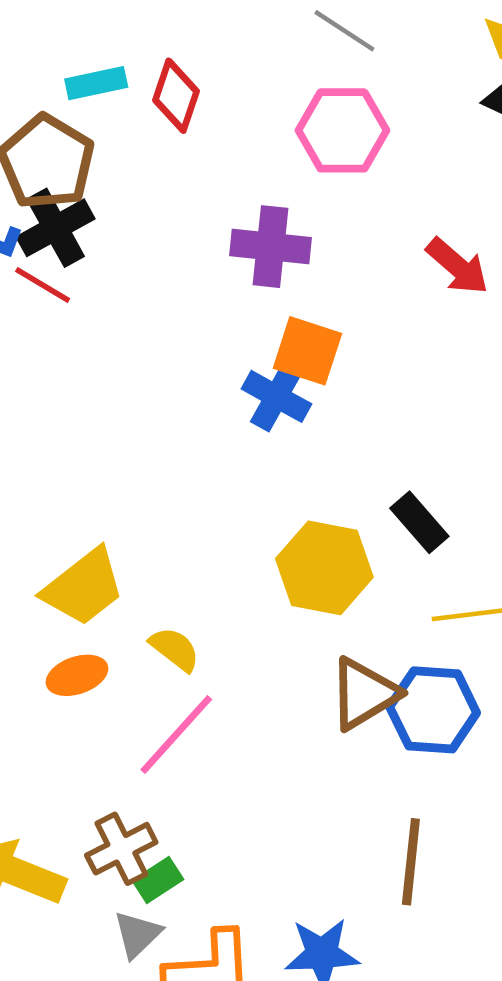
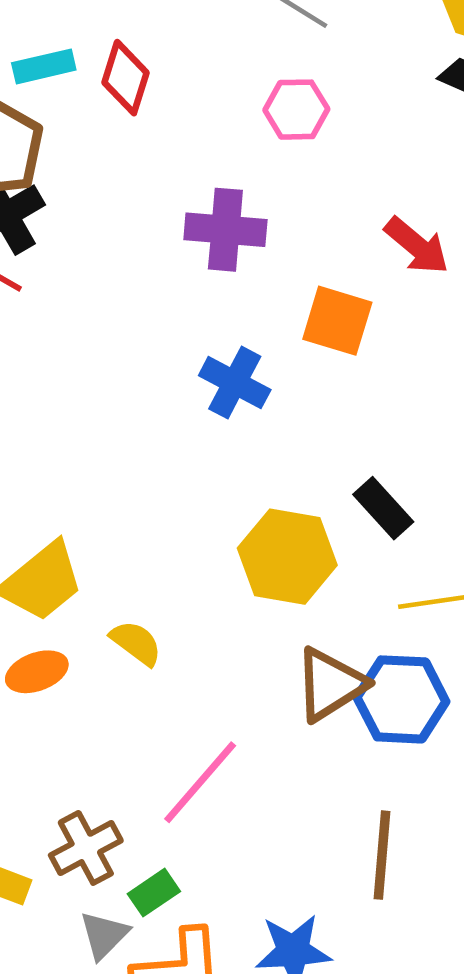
pink hexagon: (342, 130) -> (296, 110), size x0.7
orange square: (307, 351) -> (337, 321), moved
pink line: (176, 735) -> (200, 782), moved
green rectangle: (158, 880) -> (154, 893), moved

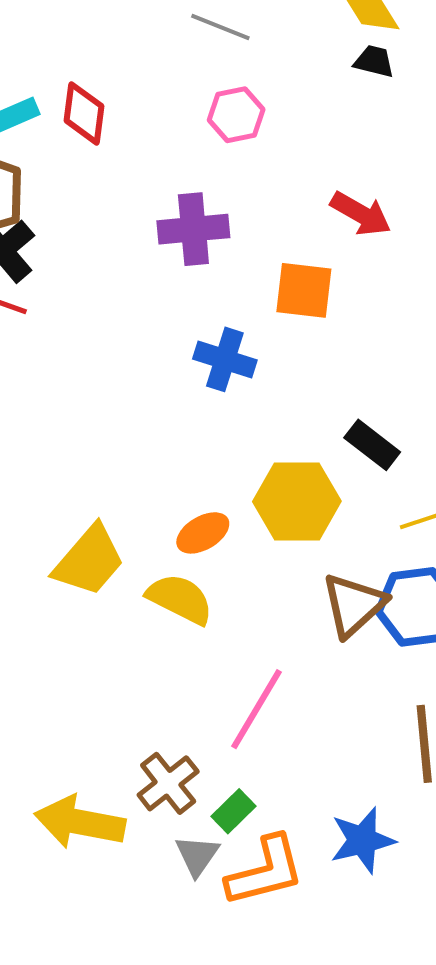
yellow semicircle: (136, 643) -> (180, 599), size x1.4
orange ellipse: (37, 672) -> (203, 533), moved

